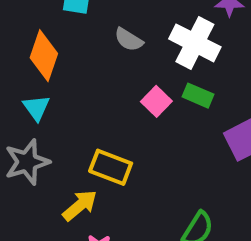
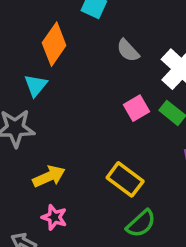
yellow rectangle: (111, 167) -> (125, 179), moved

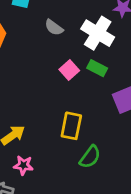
yellow rectangle: (125, 179) -> (71, 126), turned 76

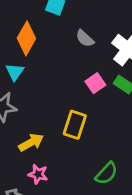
yellow rectangle: (71, 126) -> (75, 125), moved

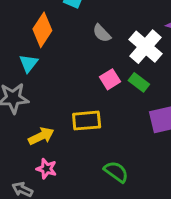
yellow rectangle: (75, 125) -> (87, 121), turned 64
green semicircle: (106, 173) -> (116, 172), turned -100

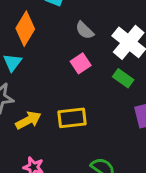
pink square: (110, 79) -> (81, 63), moved
yellow arrow: (41, 136) -> (28, 120), moved

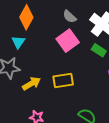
pink square: (81, 63) -> (68, 41), size x1.5

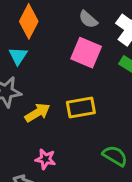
pink square: (68, 41) -> (86, 53), turned -30

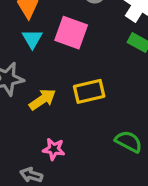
pink square: (86, 53) -> (71, 33), moved
cyan triangle: (18, 56) -> (32, 39), moved

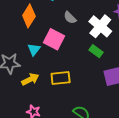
cyan triangle: (32, 39) -> (34, 50), moved

